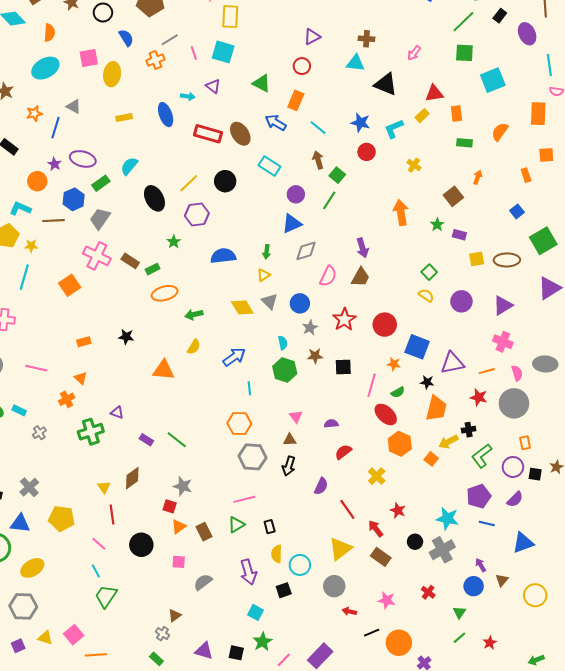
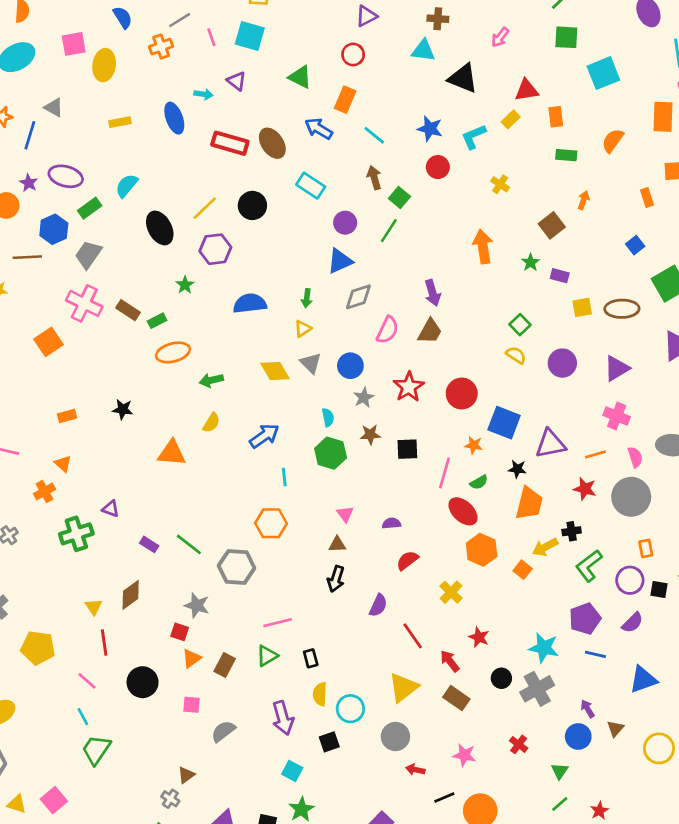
gray hexagon: (252, 457) -> (237, 567), moved
brown rectangle: (204, 532) -> (225, 665), turned 54

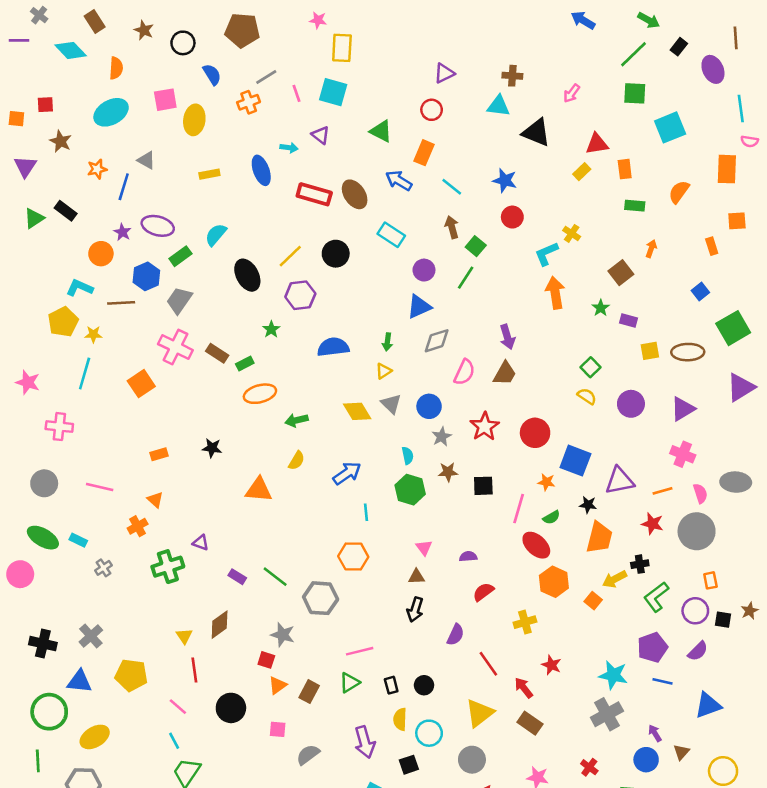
cyan L-shape: (474, 137) -> (546, 254), moved
yellow cross: (451, 592) -> (525, 622), turned 30
black circle: (501, 678) -> (424, 685), moved

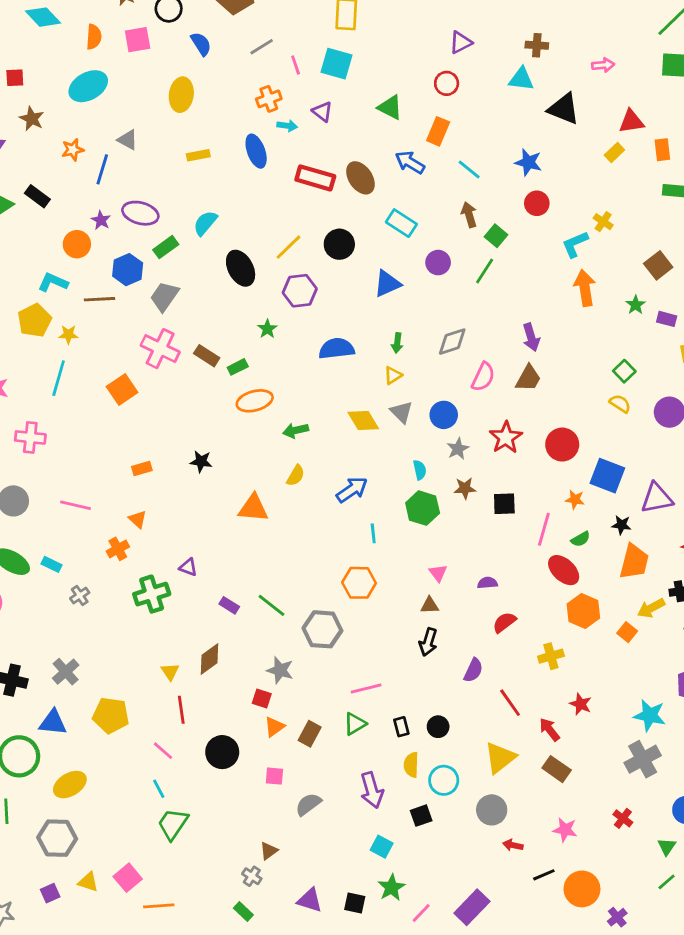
pink arrow: (572, 93) -> (603, 65), turned -132
pink square: (165, 100) -> (138, 40), moved
orange cross: (249, 102) -> (269, 99), moved
blue triangle: (419, 307) -> (387, 284), moved

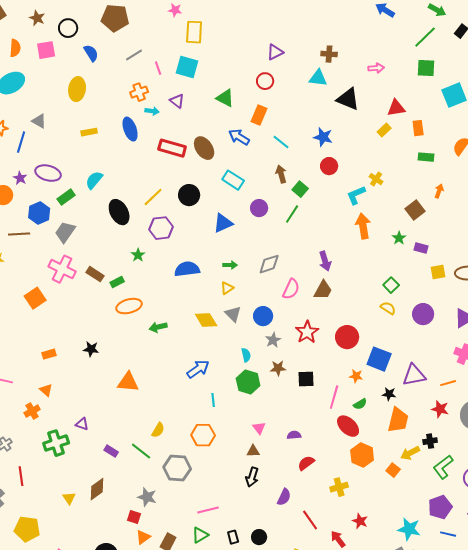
green arrow: (397, 343) -> (230, 265), turned -96
yellow semicircle: (296, 476) -> (158, 430), moved
red line: (181, 710) -> (21, 476), moved

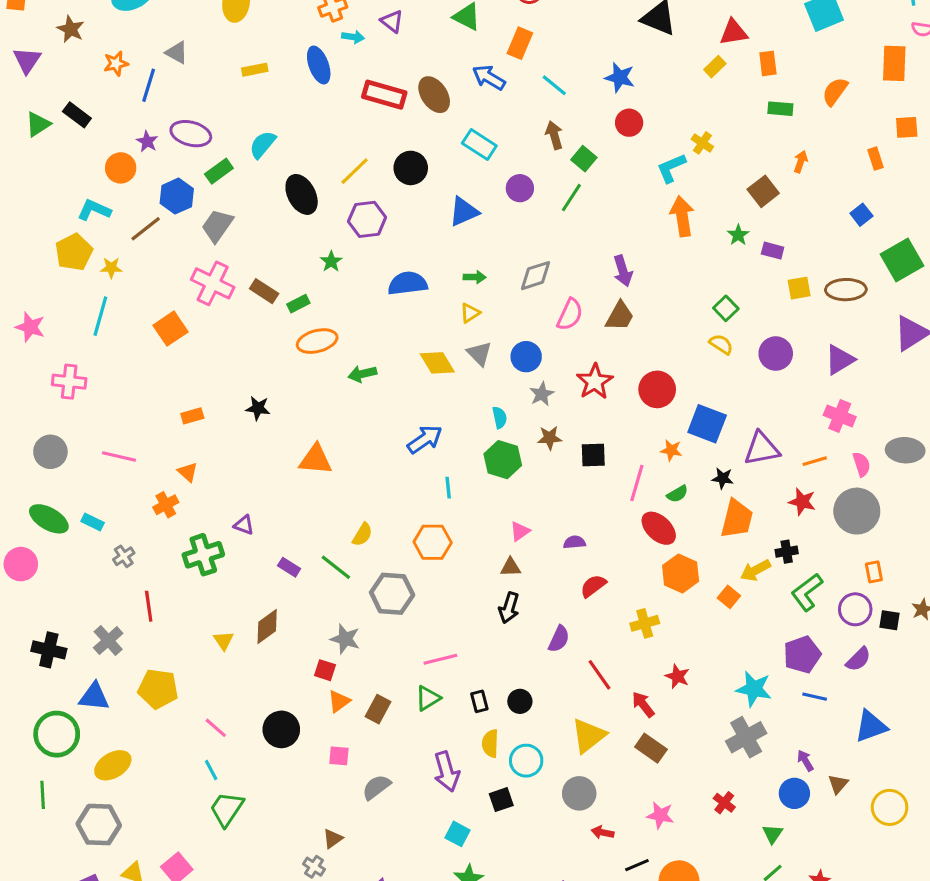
brown line: (19, 234) -> (146, 229), turned -35
pink triangle: (259, 428) -> (520, 531), turned 32

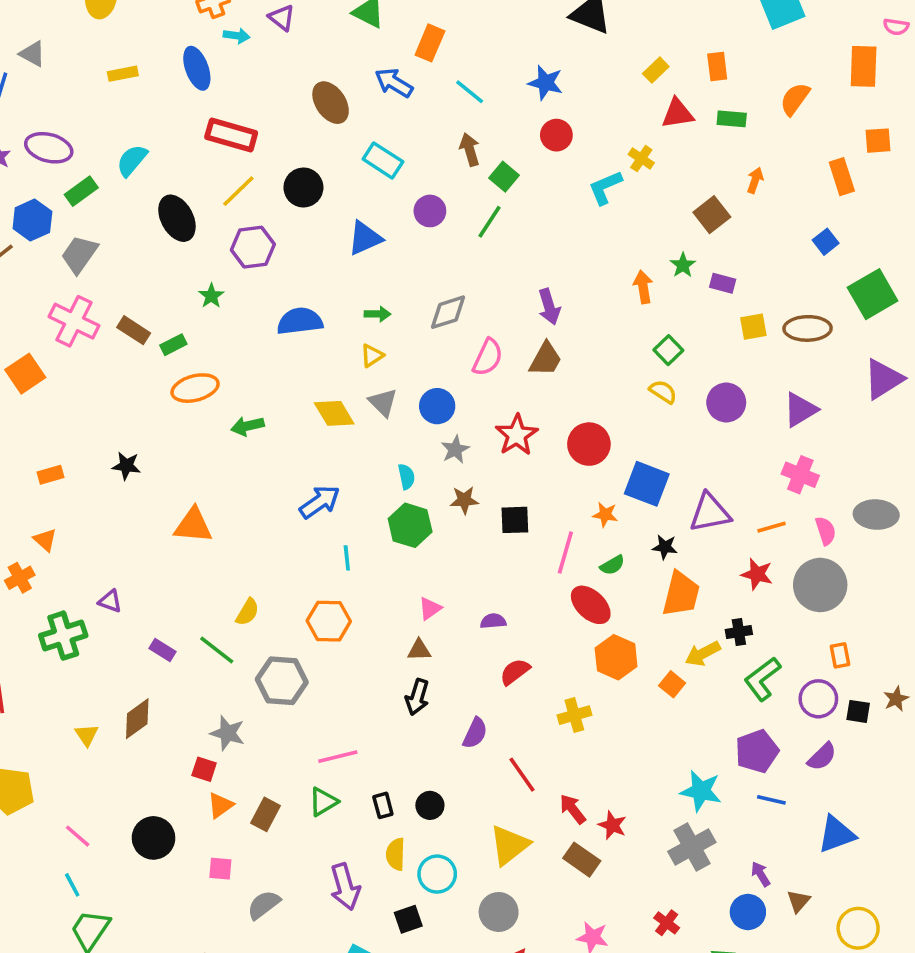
red triangle: (734, 32) -> (677, 113), moved
red rectangle: (384, 95) -> (231, 135), moved
orange rectangle: (876, 159) -> (842, 177), size x1.4
orange arrow: (682, 216) -> (643, 287), moved, size x0.7
red star: (677, 676) -> (612, 825), moved

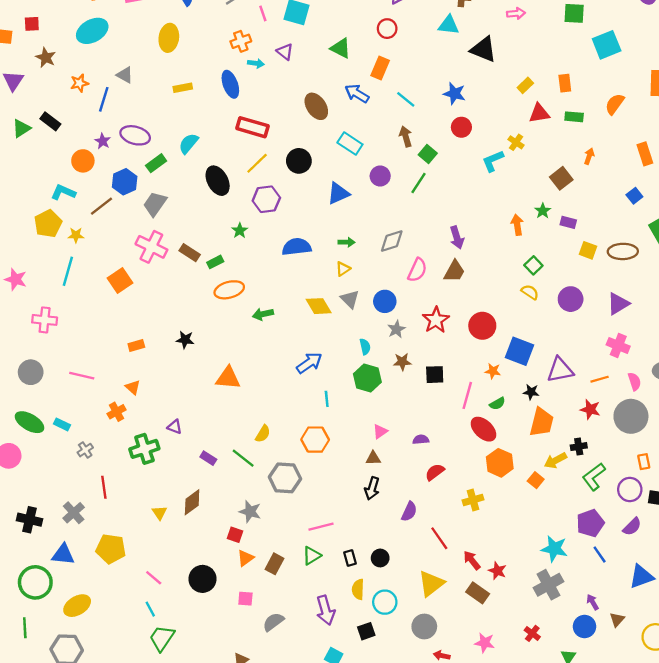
yellow square: (753, 327) -> (588, 250), turned 30
blue line: (771, 800) -> (600, 555), turned 42

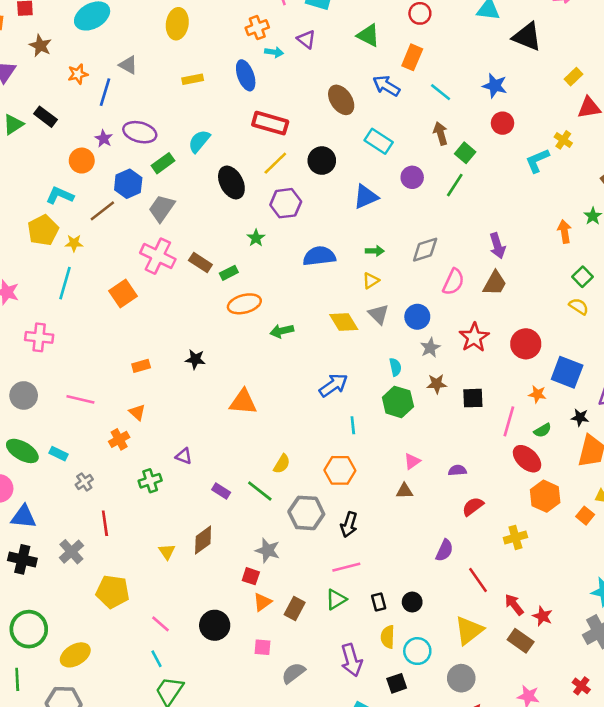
green cross: (144, 449) -> (150, 481), size x0.7
black arrow: (372, 488) -> (349, 525), moved
blue triangle: (63, 555) -> (24, 517), moved

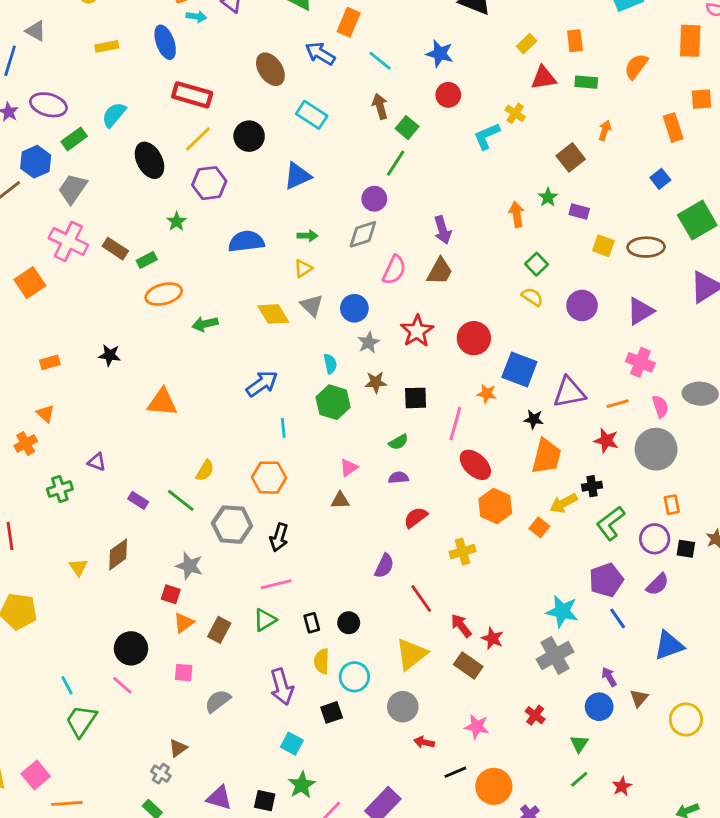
purple circle: (412, 177) -> (374, 199), moved
green semicircle: (543, 430) -> (398, 442), moved
pink line: (160, 624) -> (122, 685), moved

